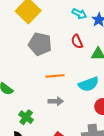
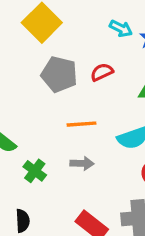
red semicircle: (77, 41) -> (102, 72), moved, turned 88
green cross: (26, 117) -> (35, 171), moved

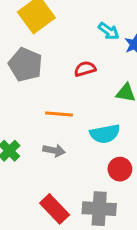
gray pentagon: (59, 74) -> (25, 65), moved

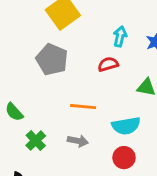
cyan arrow: (109, 31) -> (120, 36), moved, turned -114
red circle: (120, 169) -> (124, 158), moved

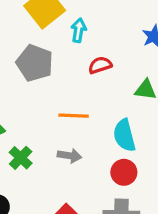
cyan arrow: (120, 36) -> (79, 30), moved
cyan semicircle: (126, 126) -> (124, 135), turned 88

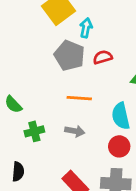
gray pentagon: (35, 63) -> (69, 55), moved
green cross: (21, 158) -> (34, 131), turned 30

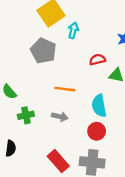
gray pentagon: (69, 55) -> (43, 51), moved
red semicircle: (103, 57) -> (97, 60), moved

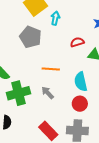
green cross: (26, 115) -> (18, 93), size x1.6
gray arrow: (60, 117) -> (48, 93), turned -144

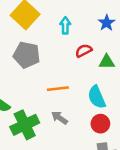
cyan arrow: (55, 18) -> (65, 26), moved

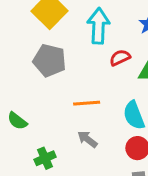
cyan arrow: (65, 26) -> (98, 26), size x1.6
green cross: (25, 125) -> (45, 158), moved, size x0.6

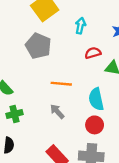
cyan arrow: (98, 26) -> (80, 26), size x0.6
green cross: (45, 158) -> (14, 114), moved

